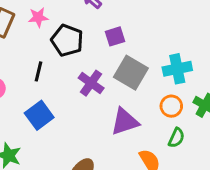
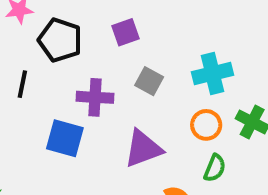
gray square: (131, 73) -> (149, 81), size x0.6
purple cross: (91, 83) -> (95, 97), turned -30
blue square: (39, 115) -> (65, 138), moved, turned -36

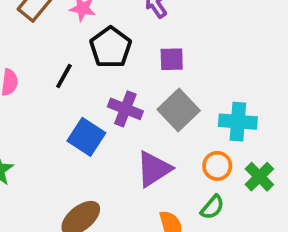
gray square: (149, 81) -> (179, 110), size x1.5
purple triangle: (143, 149) -> (154, 169), turned -30

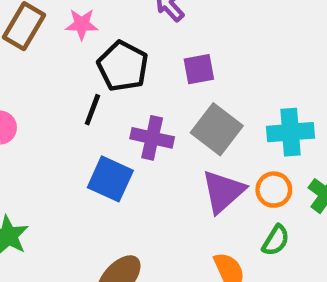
black line: (64, 76) -> (92, 110), moved
purple triangle: (154, 169) -> (223, 191), moved

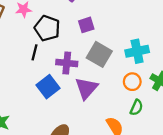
blue square: (110, 179) -> (48, 87), turned 35
purple triangle: (223, 191) -> (86, 88), moved

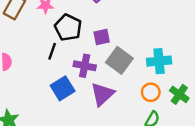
purple square: (86, 25) -> (102, 37), moved

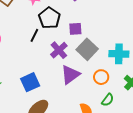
purple cross: (85, 66) -> (59, 50), turned 30
blue square: (63, 88) -> (30, 82), moved
orange circle: (151, 92) -> (101, 77), moved

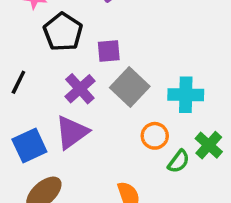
black line: (34, 35) -> (18, 82), moved
purple triangle: (70, 75) -> (72, 132), moved
green semicircle: (108, 100) -> (179, 161), moved

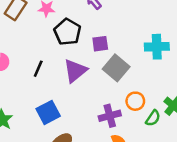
purple cross: (80, 89) -> (110, 116), moved, turned 30
cyan cross: (186, 95) -> (157, 47), moved
purple triangle: (72, 132) -> (75, 71), moved

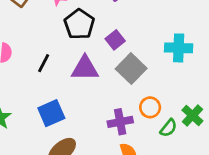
purple square: (100, 44) -> (115, 40), turned -35
purple triangle: (75, 71) -> (85, 68), turned 35

